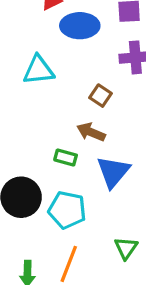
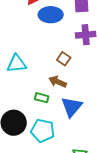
cyan triangle: (39, 70) -> (17, 64), moved

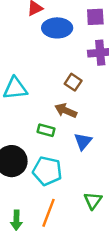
blue triangle: (72, 107) -> (83, 141), size x0.7

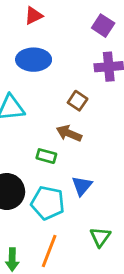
purple square: (95, 17) -> (103, 26), turned 36
blue ellipse: (57, 28) -> (34, 60), moved
blue triangle: (83, 141) -> (82, 186), moved

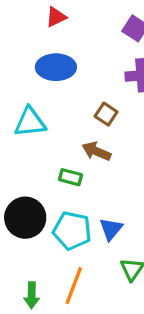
blue triangle: (82, 186) -> (111, 229), moved

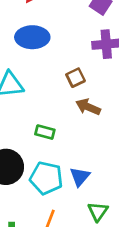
brown square: (106, 114) -> (76, 78), turned 30
brown arrow: (96, 151) -> (88, 107), moved

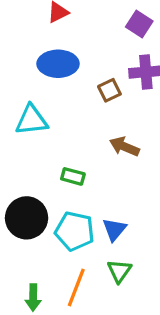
brown square: (76, 78) -> (109, 90), moved
green triangle: (98, 211) -> (119, 271), moved

